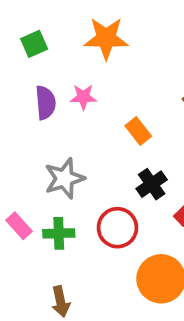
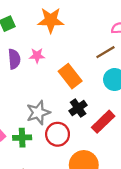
orange rectangle: (138, 131) -> (70, 76), size x1.5
gray star: (64, 178) -> (38, 113), moved

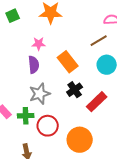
purple semicircle: (14, 59) -> (34, 65), moved
red circle: (58, 134) -> (48, 126), moved

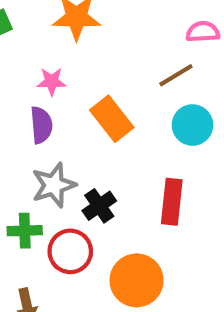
black cross: (75, 90) -> (99, 206), moved
red rectangle: (97, 102) -> (172, 202), turned -40

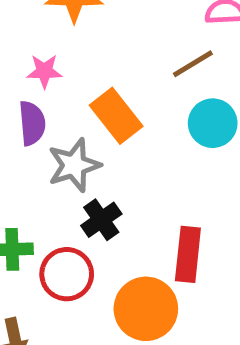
gray star: (54, 185) -> (74, 165), moved
red rectangle: (172, 202) -> (188, 254), moved

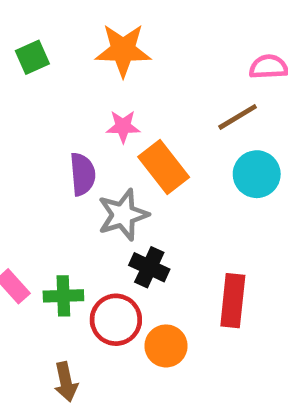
pink star: (44, 71) -> (123, 126), moved
black cross: (101, 220) -> (149, 267), turned -30
orange circle: (146, 309) -> (166, 346), moved, size x0.7

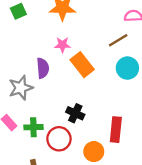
gray star: (123, 215) -> (21, 88), moved
orange circle: (166, 346) -> (94, 152), moved

